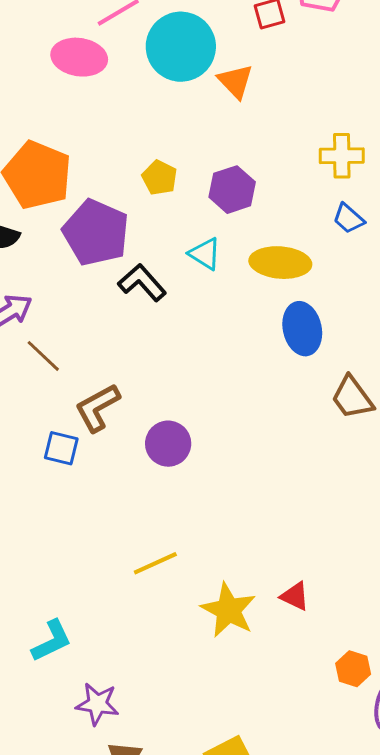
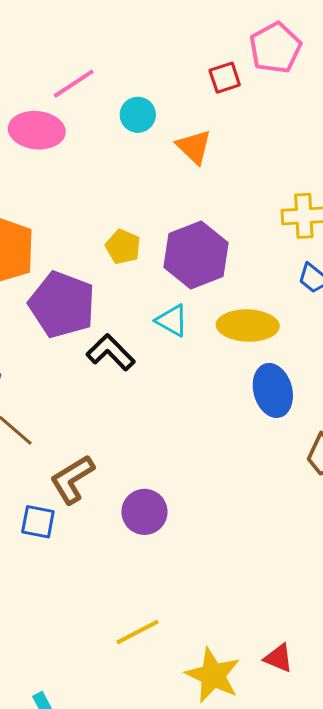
cyan circle: (181, 47) -> (138, 115), size x0.5
purple hexagon: (232, 190) -> (196, 255), size x1.4

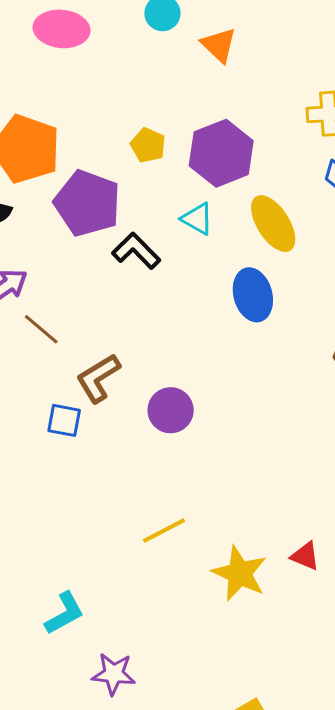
yellow ellipse: (248, 326) -> (273, 224), turned 56
blue ellipse: (273, 390) -> (253, 295), moved

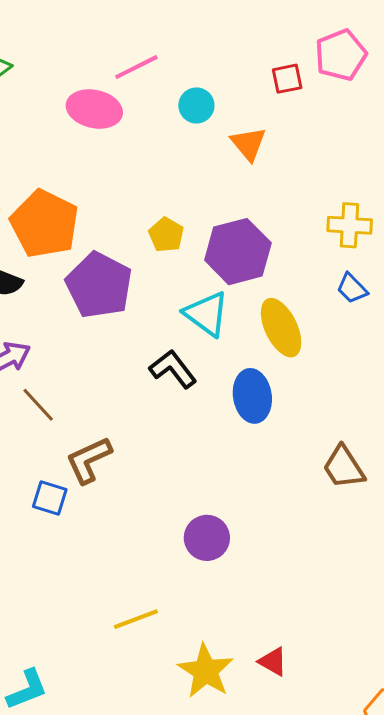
cyan triangle: (197, 219) -> (206, 314), size x1.4
black L-shape: (136, 251) -> (173, 369), moved
purple circle: (171, 410) -> (207, 538), moved

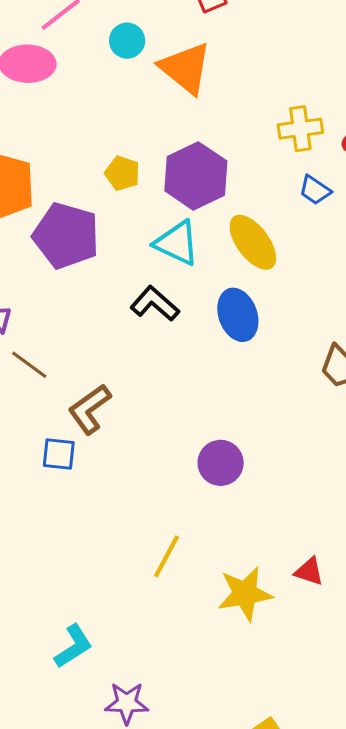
orange triangle: (249, 144) -> (186, 68), size x1.5
yellow line: (136, 619) -> (167, 556), turned -30
yellow star: (206, 671) -> (245, 594), turned -30

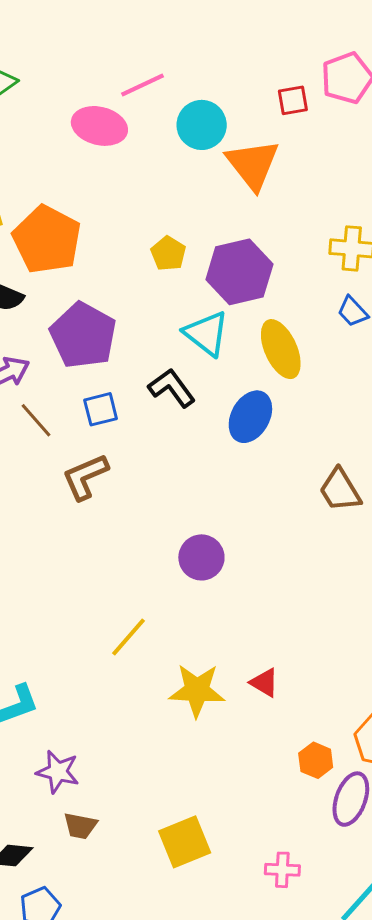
cyan circle: (127, 41) -> (202, 125), size x1.4
purple pentagon: (66, 236) -> (83, 335), moved
blue ellipse: (238, 315) -> (250, 417), turned 36
blue square: (59, 454) -> (101, 409), moved, turned -33

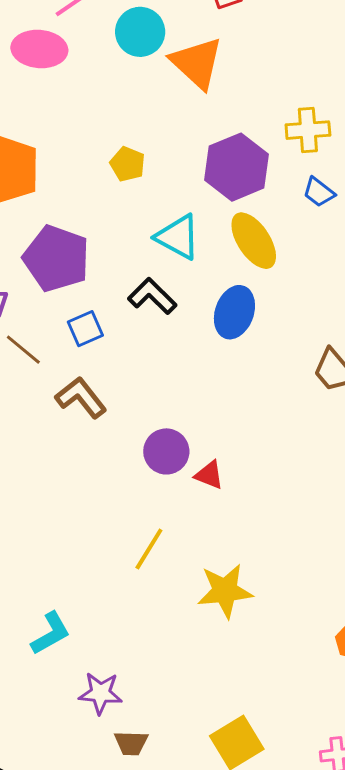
purple hexagon: (239, 272) -> (237, 167), moved
brown L-shape: (85, 477) -> (81, 398), turned 84
purple circle: (201, 557) -> (166, 451), moved
red triangle: (264, 683) -> (209, 475), moved

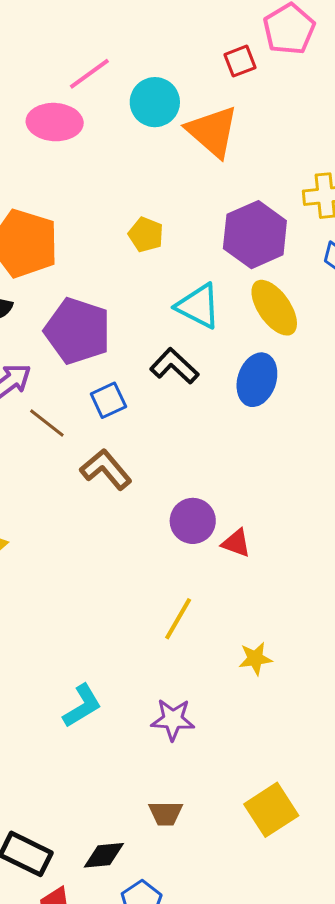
yellow star: (225, 591) -> (255, 659), size x0.6
purple star: (100, 693) -> (173, 720), moved

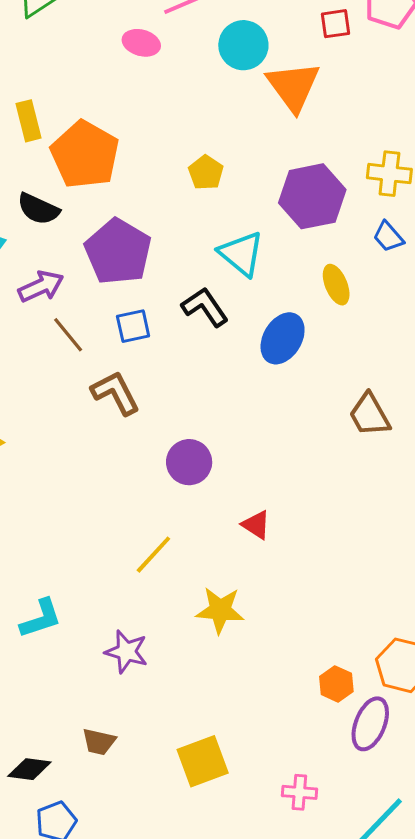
pink ellipse: (55, 122) -> (141, 43), size x0.7
yellow ellipse: (274, 308) -> (336, 285), moved, size x0.7
red triangle: (236, 543) -> (256, 525), moved
yellow star: (255, 659) -> (220, 610), size x1.4

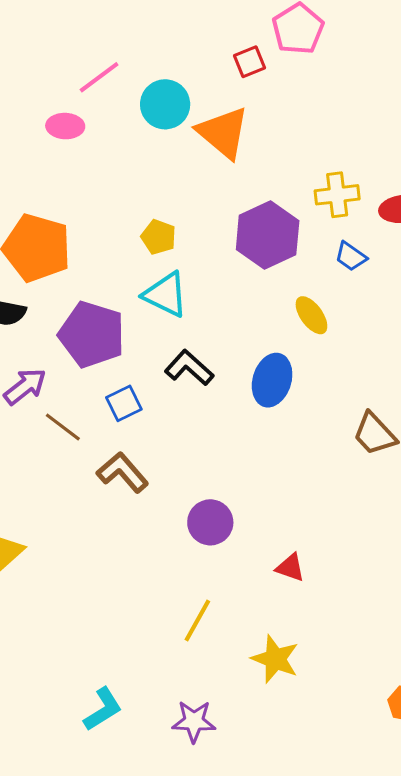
cyan triangle: (241, 254) -> (166, 295), moved
yellow star: (220, 610) -> (275, 659), turned 30

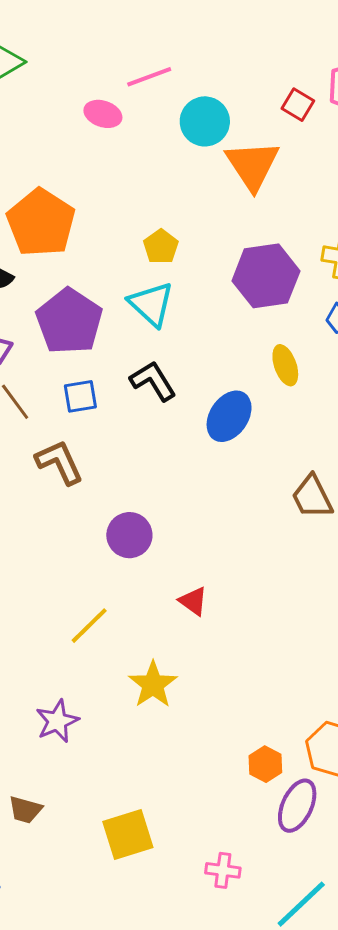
red square: (250, 62) -> (298, 105), turned 36
purple star: (194, 721) -> (57, 721), turned 30

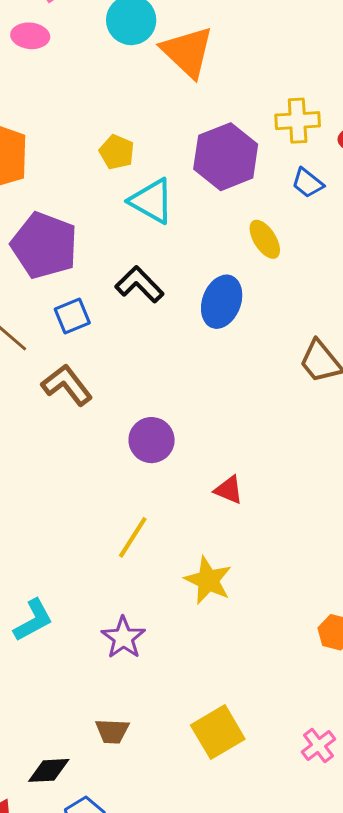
cyan triangle: (151, 304) -> (152, 201), moved
pink cross: (223, 870) -> (319, 745), turned -32

